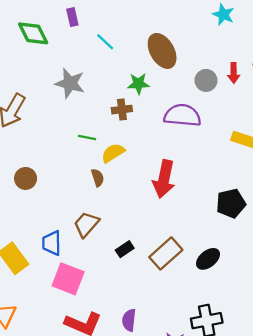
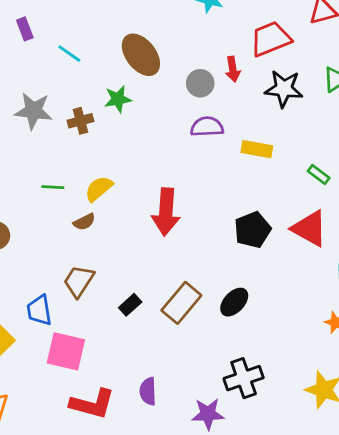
brown cross: (122, 110) -> (80, 121), moved
purple semicircle: (182, 115) -> (207, 127), moved, size x0.7
green line: (87, 137) -> (53, 187), moved
brown semicircle: (98, 178) -> (84, 222), turned 90

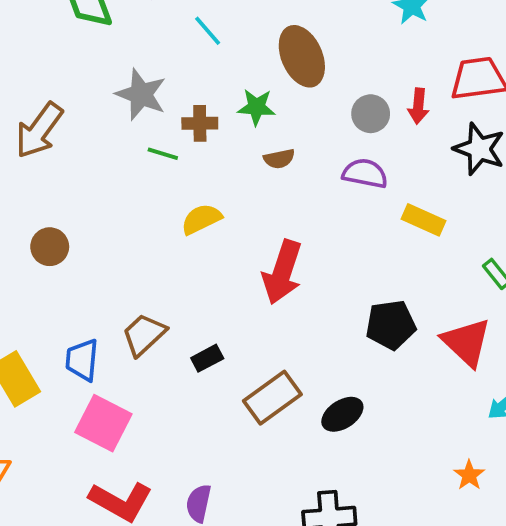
green line: (53, 187) -> (163, 154), moved
brown semicircle: (84, 222) -> (279, 159), moved
black rectangle: (130, 305) -> (207, 358), moved

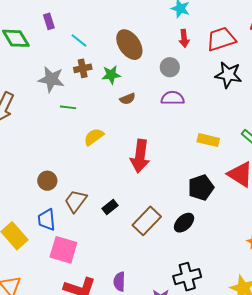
red arrow: (418, 106) -> (184, 38), moved
brown cross: (200, 123) -> (83, 68), moved
yellow rectangle: (424, 220) -> (208, 140), moved
brown circle: (50, 247) -> (47, 181), moved
black pentagon: (391, 325) -> (201, 188), moved

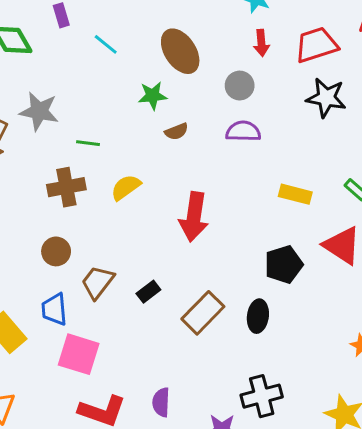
brown cross: (83, 68) -> (66, 187), moved, size x1.4
gray star: (51, 79) -> (39, 111), moved
black ellipse: (184, 223) -> (258, 316), turned -40

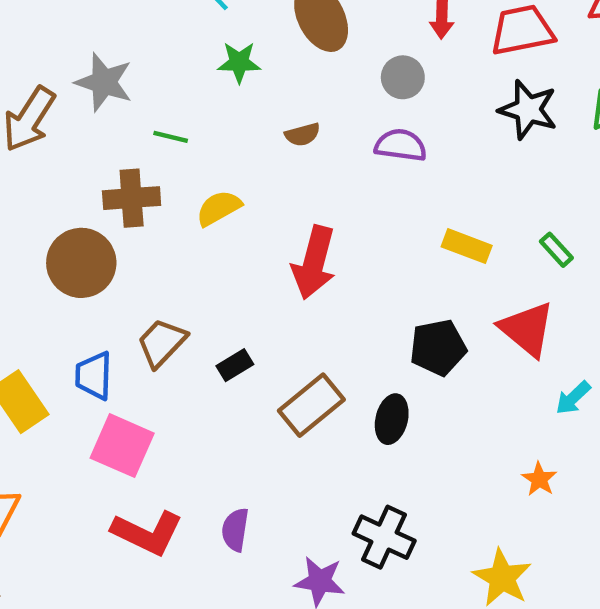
green star: (153, 96) -> (239, 62), moved
brown circle: (56, 251) -> (81, 263), moved, size x1.6
black cross: (262, 396) -> (384, 537), turned 33

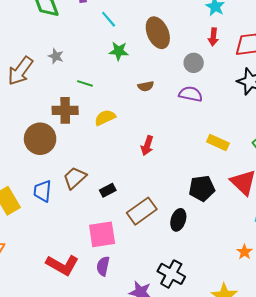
gray star: (104, 82) -> (56, 56), size x0.6
red arrow: (314, 263) -> (147, 145), size x0.6
pink square: (122, 446) -> (102, 234), moved, turned -36

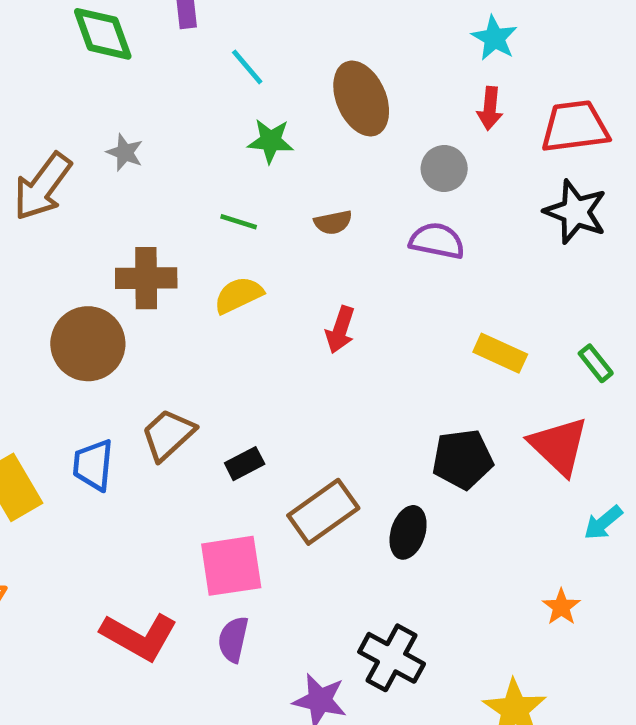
green line: (85, 83) -> (239, 222), moved
red arrow: (147, 145) -> (340, 330), moved

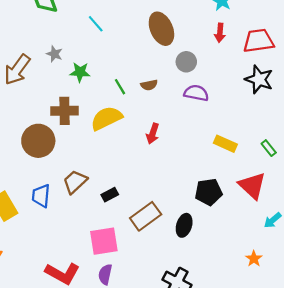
cyan line: (247, 67) -> (96, 24), moved
green star: (271, 141) -> (80, 72), moved
gray circle: (444, 169) -> (186, 62), moved
green line: (239, 222) -> (120, 87), moved, turned 42
yellow semicircle: (238, 295) -> (106, 118), size x1.4

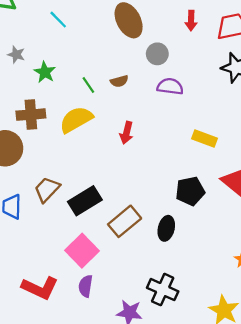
green star: (80, 72) -> (45, 72), turned 30
black rectangle: (110, 195) -> (85, 201), size x1.8
pink square: (104, 241) -> (82, 251), turned -32

